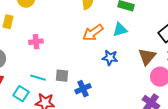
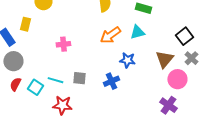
pink cross: (36, 42) -> (63, 44), moved
blue cross: (83, 89) -> (111, 81), moved
cyan square: (21, 94) -> (35, 87), moved

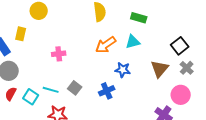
gray square: (79, 78) -> (75, 88), turned 32
pink circle: (177, 79) -> (181, 95), moved

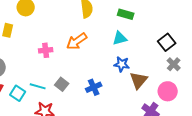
orange arrow: (106, 45) -> (77, 41), moved
brown triangle: (160, 69) -> (139, 80), moved
blue star: (123, 70) -> (122, 64), moved

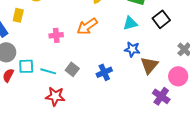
black square: (167, 42) -> (161, 19), moved
cyan square: (18, 93) -> (26, 66), moved, turned -35

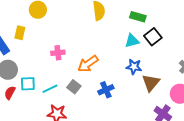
black square: (161, 19) -> (153, 37), moved
orange arrow: (87, 26) -> (88, 64), moved
cyan line: (48, 71) -> (50, 89), turned -42

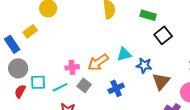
yellow rectangle: (20, 33) -> (30, 31), turned 40
cyan triangle: (132, 41) -> (124, 54), moved
pink cross: (58, 53) -> (72, 67), moved

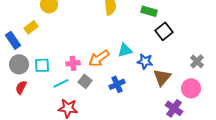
cyan square: (38, 82) -> (42, 65), moved

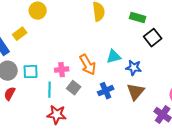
orange arrow: (99, 58) -> (88, 65), turned -85
brown triangle: (162, 77) -> (136, 92), moved
cyan line: (61, 83) -> (50, 90), turned -63

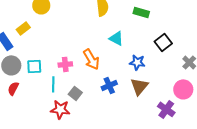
black square: (153, 38) -> (163, 42), moved
cyan triangle: (114, 57) -> (116, 38), moved, turned 42
gray square: (74, 88) -> (75, 93), moved

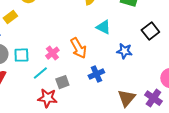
pink cross: (65, 64) -> (52, 53), turned -32
cyan line: (53, 84) -> (40, 73), turned 49
brown triangle: (139, 86) -> (126, 98), moved
gray square: (75, 93) -> (62, 82), turned 32

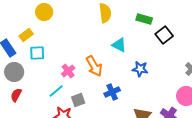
black square: (150, 31) -> (164, 35), moved
cyan square: (21, 55) -> (37, 53), moved

